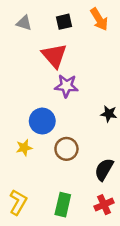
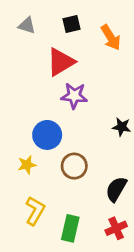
orange arrow: (99, 19) -> (111, 38), moved
red triangle: (54, 56) -> (61, 62), turned 40
yellow L-shape: (18, 202) -> (35, 211), moved

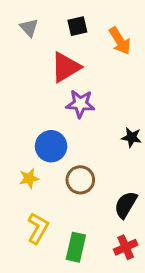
gray triangle: (27, 25) -> (29, 28), turned 30

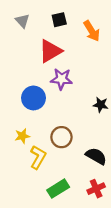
blue circle: (51, 146) -> (34, 98), moved
black semicircle: (126, 205) -> (96, 156), turned 90
yellow L-shape: (38, 228) -> (38, 157), moved
green rectangle: (76, 247) -> (58, 189), turned 45

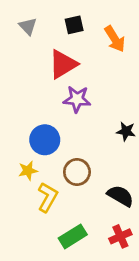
blue circle: (34, 98) -> (45, 140), moved

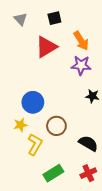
orange arrow: (115, 39) -> (81, 41), moved
purple star: (77, 99) -> (81, 65), moved

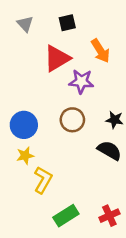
purple star: (81, 65) -> (81, 81), moved
blue circle: (33, 102) -> (24, 125), moved
brown circle: (56, 126) -> (72, 120), moved
black semicircle: (88, 143) -> (109, 150), moved

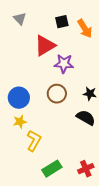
black square: (67, 23) -> (62, 22), moved
orange arrow: (100, 51) -> (85, 29), moved

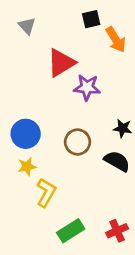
black square: (62, 22) -> (91, 19), moved
brown circle: (57, 94) -> (78, 142), moved

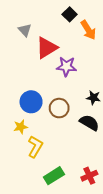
black square: (91, 19) -> (70, 14), turned -32
gray triangle: (27, 26) -> (25, 30), moved
blue circle: (26, 134) -> (31, 102), moved

